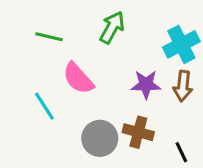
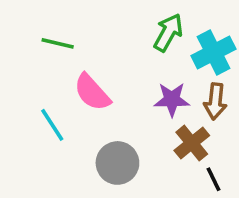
green arrow: (112, 28) -> (168, 32), moved
brown cross: (138, 132) -> (192, 143), moved, turned 36

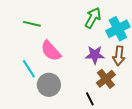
gray circle: (117, 163) -> (49, 85), moved
black line: (214, 179) -> (90, 99), moved

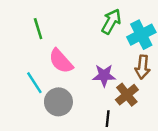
green line: (32, 24) -> (38, 29), turned 60
purple star: (95, 55) -> (104, 75), moved
black line: (90, 99) -> (108, 119), turned 32

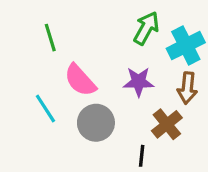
purple star: (104, 75) -> (138, 82), moved
gray circle: (58, 102) -> (96, 123), moved

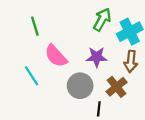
gray circle: (96, 123) -> (80, 86), moved

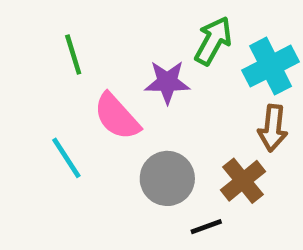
purple star: (97, 57) -> (167, 82), moved
black line: (99, 109) -> (206, 227), turned 64

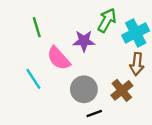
black line: (206, 227) -> (94, 113), moved

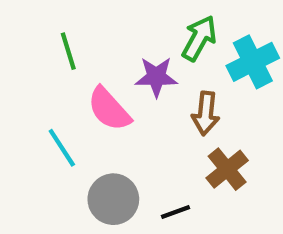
brown arrow: (137, 64) -> (206, 113), moved
gray circle: (84, 89) -> (113, 199), moved

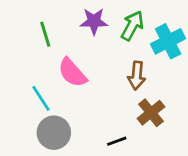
purple star: (156, 77) -> (94, 21), moved
gray circle: (113, 199) -> (54, 133), moved

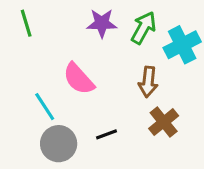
green line: (45, 34) -> (26, 23), moved
black line: (117, 141) -> (106, 134), moved

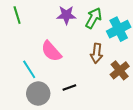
brown cross: (164, 122) -> (120, 70), moved

